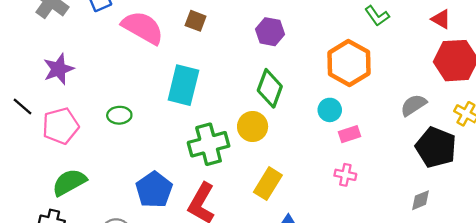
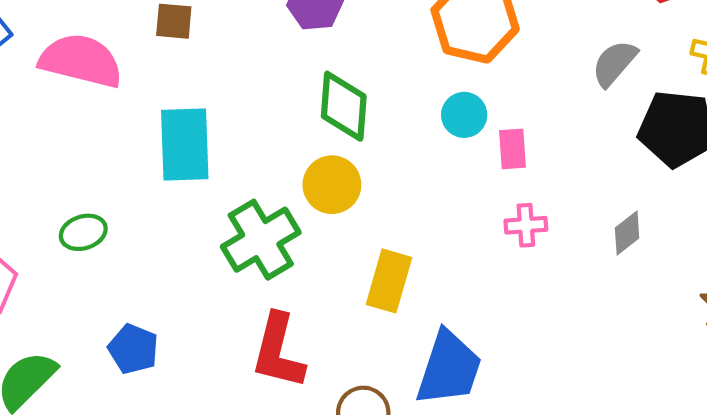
pink rectangle: (349, 134) -> (513, 149), turned -60
blue pentagon: (154, 190) -> (133, 349), moved, size x0.7
gray diamond: (420, 200) -> (627, 233), moved

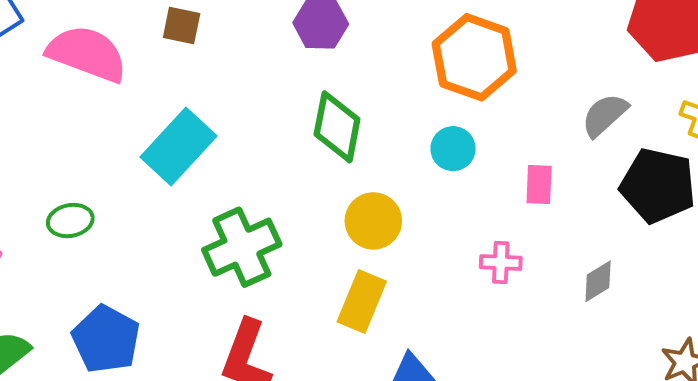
cyan rectangle: (185, 145) -> (178, 147), turned 38
pink rectangle: (513, 149) -> (539, 184), moved
yellow circle: (332, 185) -> (373, 221), moved
blue pentagon: (133, 349) -> (106, 339), size x1.4

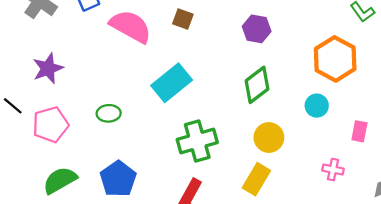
green diamond: (337, 127) -> (257, 85), turned 33

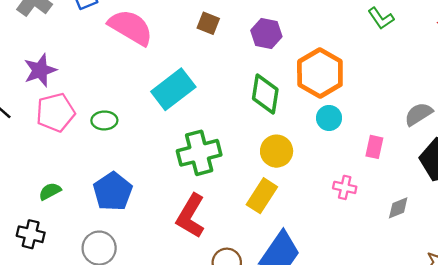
brown square: (183, 19) -> (208, 23), moved
orange hexagon: (335, 59) -> (320, 73), moved
green diamond: (257, 85) -> (265, 94), turned -45
pink pentagon: (51, 125) -> (55, 112), moved
green semicircle: (60, 180) -> (50, 191), size x0.6

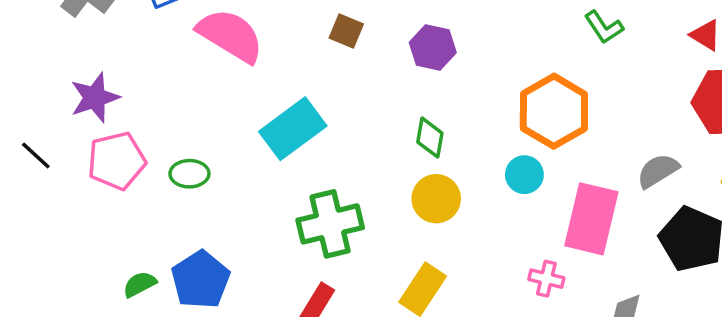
orange hexagon: (320, 73) -> (554, 111), moved
green diamond: (265, 94) -> (430, 138), size x0.7
pink rectangle: (374, 147) -> (591, 219), size x2.0
yellow circle: (277, 151) -> (436, 199), moved
green semicircle: (50, 191) -> (140, 284), moved

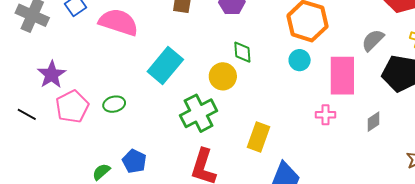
yellow circle: (436, 199) -> (223, 76), moved
blue pentagon: (200, 280) -> (134, 161), size x0.7

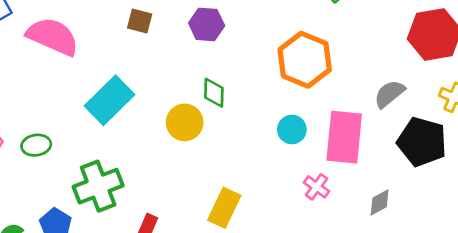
cyan circle: (300, 60) -> (292, 130), moved
green cross: (199, 113) -> (98, 186), moved
pink cross: (325, 115) -> (316, 187), turned 30

